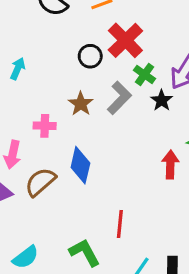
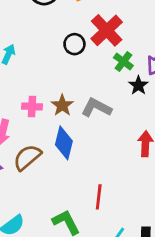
gray L-shape: (119, 98) -> (96, 108), moved, turned -108
brown star: (81, 104) -> (62, 105), moved

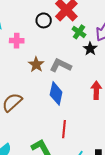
pink cross: (32, 107) -> (17, 41), moved
blue diamond: (64, 143) -> (56, 93), moved

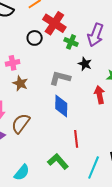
black star: (90, 49) -> (85, 64), moved
brown star: (36, 64) -> (20, 83), moved

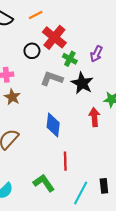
purple arrow: (96, 35) -> (96, 54), size x0.7
black star: (85, 64) -> (82, 83), size x1.5
gray L-shape: (60, 78) -> (52, 79), moved

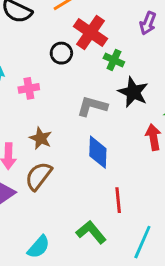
purple arrow: (96, 54) -> (148, 23), moved
gray L-shape: (52, 79) -> (92, 106), moved
brown star: (12, 97) -> (41, 138), moved

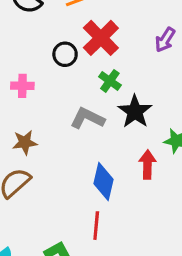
green cross: (114, 60) -> (110, 81), moved
brown star: (41, 138) -> (25, 142), turned 30
blue diamond: (98, 152) -> (103, 181), moved

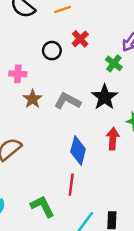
red cross: (101, 38) -> (80, 39), size x0.6
green cross: (110, 81) -> (114, 63), moved
brown star: (25, 142) -> (33, 99), moved, turned -30

